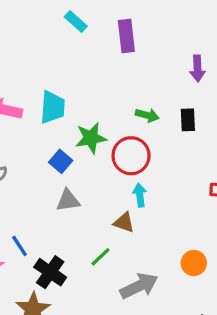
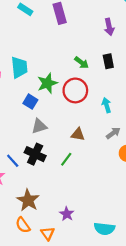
green arrow: (147, 115) -> (82, 63), turned 32
cyan arrow: (140, 195) -> (107, 105), moved
black cross: (50, 272) -> (35, 154), moved
gray arrow: (139, 286) -> (113, 133), moved, size x0.6

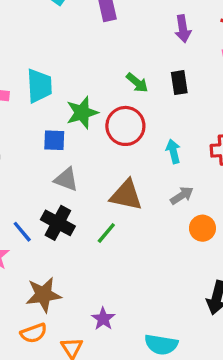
blue square: (30, 102) -> (54, 140), turned -32
gray triangle: (39, 126) -> (66, 179), turned 35
brown triangle: (78, 134) -> (126, 195), size x1.5
brown star: (28, 200) -> (43, 295), turned 30
orange semicircle: (23, 225) -> (34, 333), turned -77

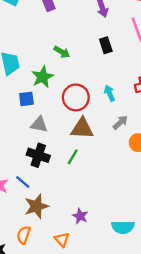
green arrow: (137, 83) -> (62, 52), moved
red circle: (125, 126) -> (76, 97), moved
blue line: (22, 232) -> (23, 182), moved
orange semicircle: (34, 333) -> (24, 235), moved, turned 138

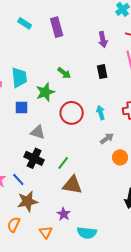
blue square: (26, 99) -> (22, 107), moved
brown triangle: (82, 128) -> (72, 185), moved
cyan semicircle: (123, 227) -> (87, 233), moved

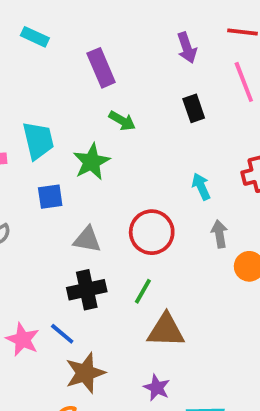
purple rectangle: (57, 27) -> (101, 68), moved
red circle: (72, 113) -> (152, 232), moved
gray arrow: (107, 139) -> (219, 234), turned -56
black cross: (34, 158) -> (87, 290), turned -30

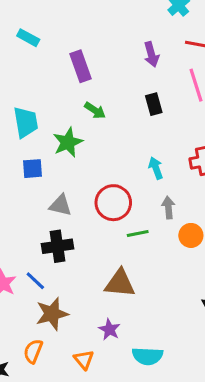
green line: (143, 291) -> (138, 233), moved, turned 45

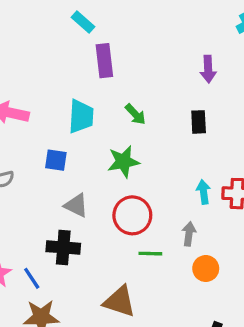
purple rectangle: (80, 66) -> (104, 61), moved
cyan trapezoid: (26, 122) -> (81, 116), moved
green star: (68, 142) -> (123, 162), moved
cyan arrow: (156, 168) -> (203, 192), moved

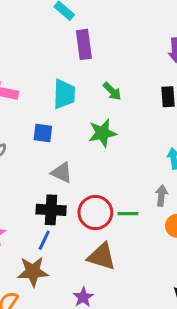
red circle: (132, 215) -> (95, 212), moved
blue line: (32, 278) -> (44, 240), moved, turned 60

